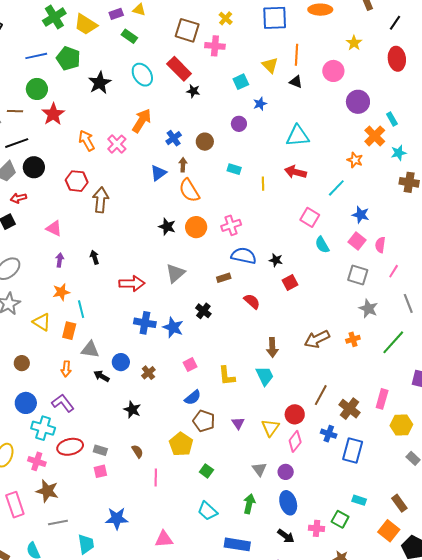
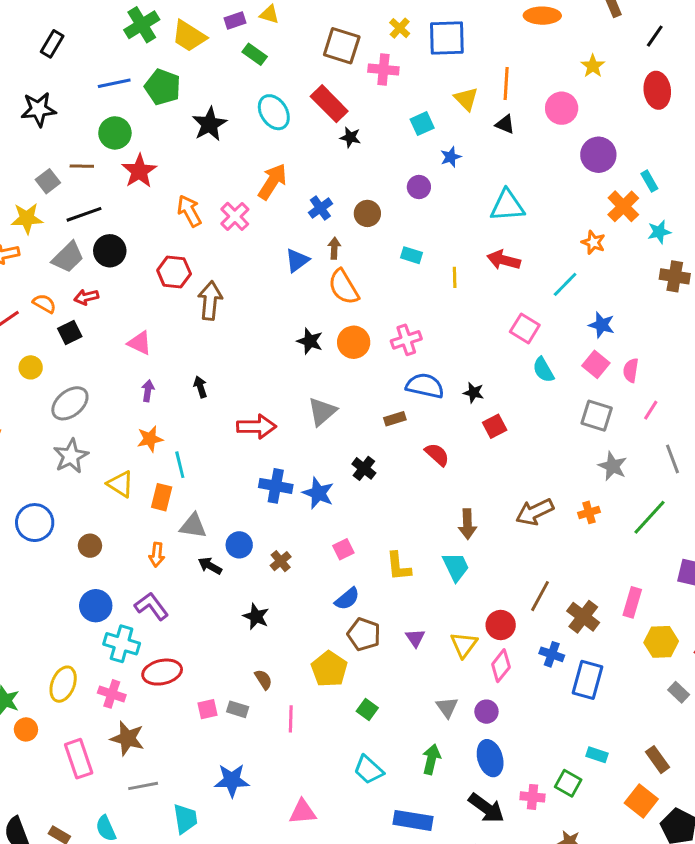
blue square: (275, 18) -> (447, 38), moved
gray rectangle: (100, 450) -> (238, 709), moved
black arrow: (286, 536) -> (486, 808), size x1.4

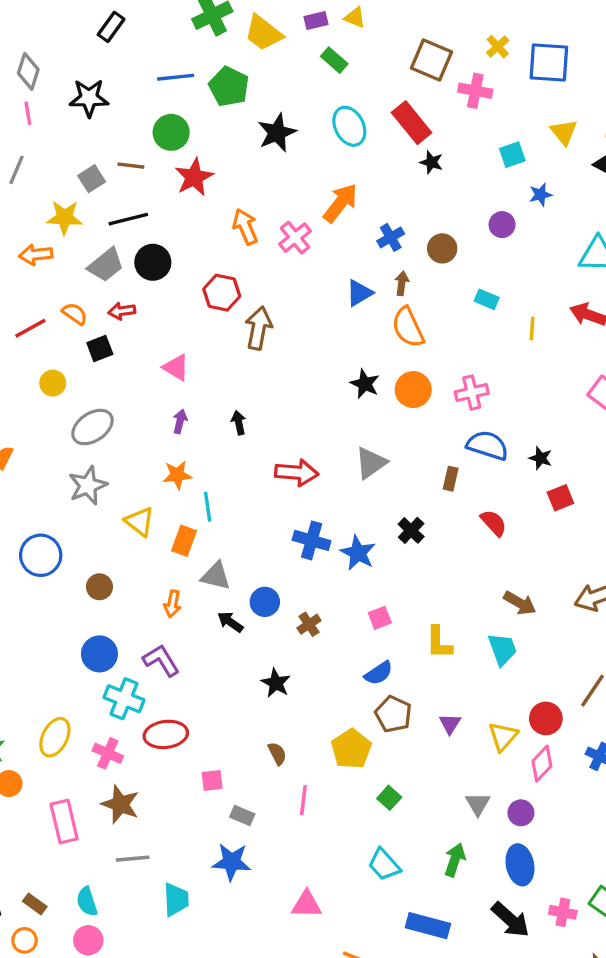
brown rectangle: (395, 419) -> (451, 479), turned -65
brown arrow: (467, 524) -> (520, 603), turned -64
gray rectangle: (238, 709) -> (242, 816), moved

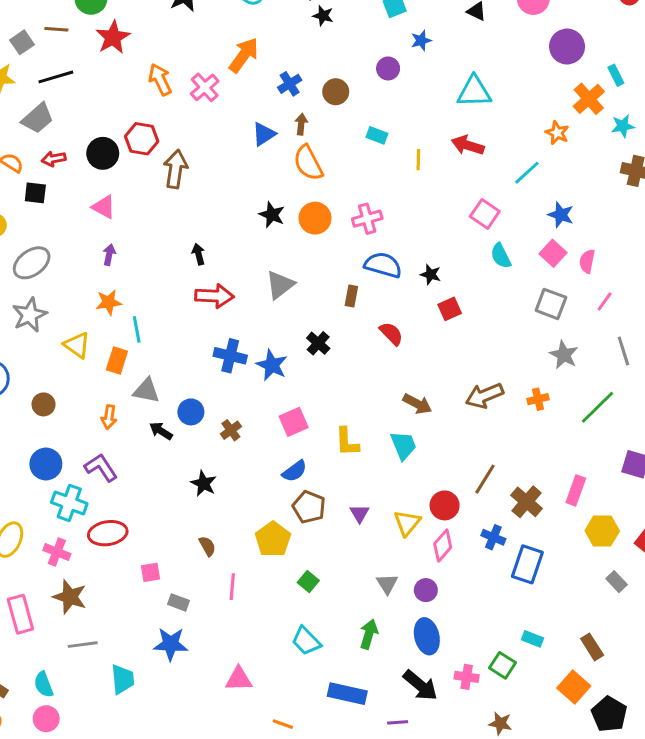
black circle: (153, 262) -> (103, 153), moved
black square: (100, 349) -> (35, 193), turned 30
black arrow: (239, 423) -> (198, 254), moved
pink square: (380, 618) -> (294, 422), size x1.4

